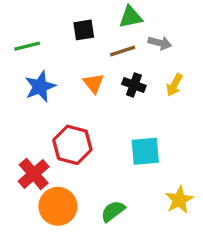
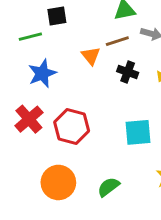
black square: (84, 30) -> (57, 16), moved
orange triangle: (93, 83) -> (91, 56), moved
red cross: (34, 174) -> (29, 119), moved

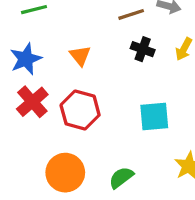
orange triangle: (91, 56) -> (80, 56), moved
blue star: (42, 73) -> (26, 59), moved

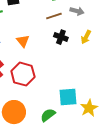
cyan square: (154, 117) -> (68, 97), moved

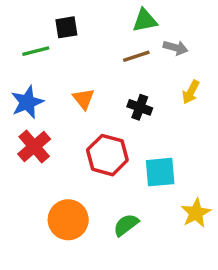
black cross: (61, 37) -> (140, 107), moved
red hexagon: (23, 74) -> (107, 155), moved
cyan square: (68, 97) -> (160, 172), moved

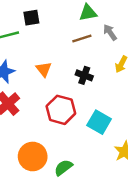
gray arrow: (175, 48) -> (110, 32), turned -140
cyan square: (160, 172) -> (99, 122), turned 35
green semicircle: (126, 225) -> (63, 168), moved

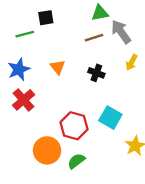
gray arrow: (110, 32) -> (121, 32), size x1.5
red hexagon: (61, 110) -> (74, 126), moved

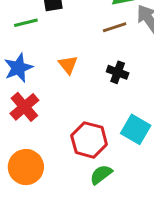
orange circle: (47, 150) -> (26, 167), moved
green semicircle: (76, 161) -> (101, 175), moved

